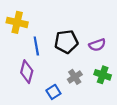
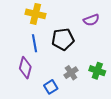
yellow cross: (17, 22) -> (35, 14), moved
purple semicircle: (97, 45) -> (91, 20), moved

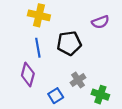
green cross: (97, 71) -> (100, 95), moved

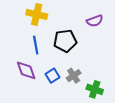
purple diamond: (28, 74) -> (26, 70), turned -35
blue square: (56, 96) -> (53, 76), moved

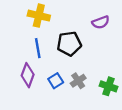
purple diamond: (26, 70) -> (28, 75), turned 40
green cross: (95, 89) -> (109, 86), moved

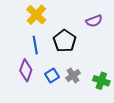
yellow cross: (39, 16) -> (36, 15), turned 30
black pentagon: (69, 44) -> (65, 41), turned -30

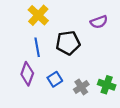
black pentagon: (65, 41) -> (68, 43), turned 30
gray cross: (73, 76) -> (81, 87), moved

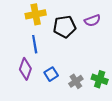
yellow cross: (38, 15) -> (36, 14), turned 36
black pentagon: (68, 43) -> (65, 27), moved

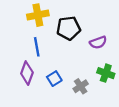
purple semicircle: (92, 20) -> (98, 42), moved
green cross: (100, 79) -> (106, 73), moved

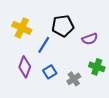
yellow cross: (38, 15) -> (22, 28), moved, turned 36
blue line: (37, 47) -> (44, 45), moved, turned 42

